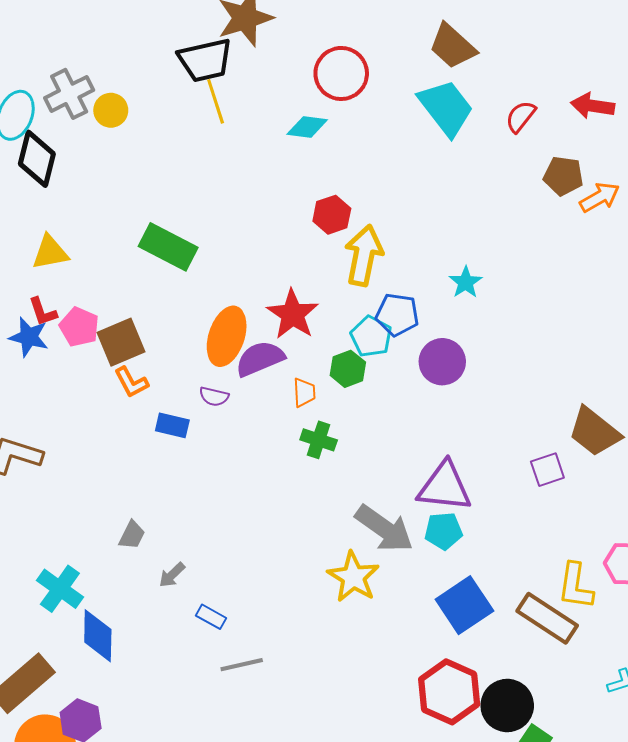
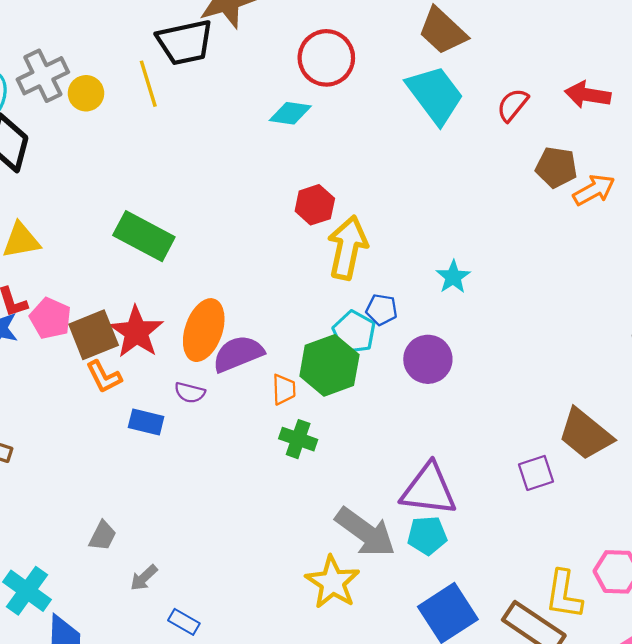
yellow line: (216, 101) -> (148, 84), moved
red star: (293, 314) -> (136, 332), moved
blue pentagon: (397, 315) -> (382, 310), size x0.7
green hexagon: (348, 369) -> (329, 365), size x1.6

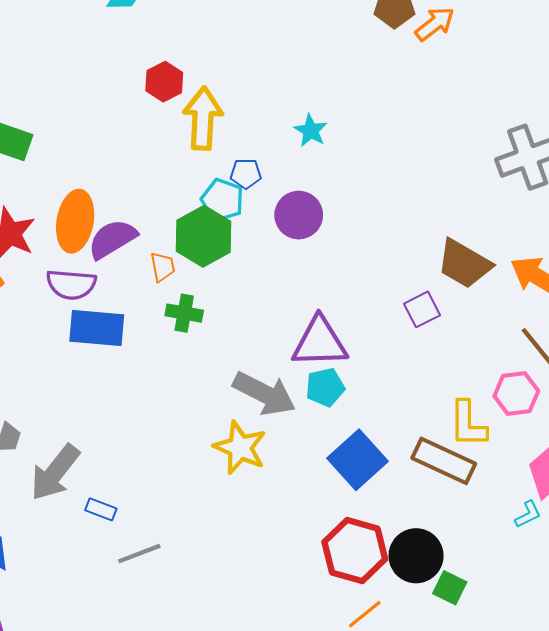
purple semicircle: (190, 393) -> (71, 284), size x1.6
blue rectangle: (146, 422) -> (97, 328), moved, size x1.6
gray arrow: (144, 578) -> (55, 472), size x2.0

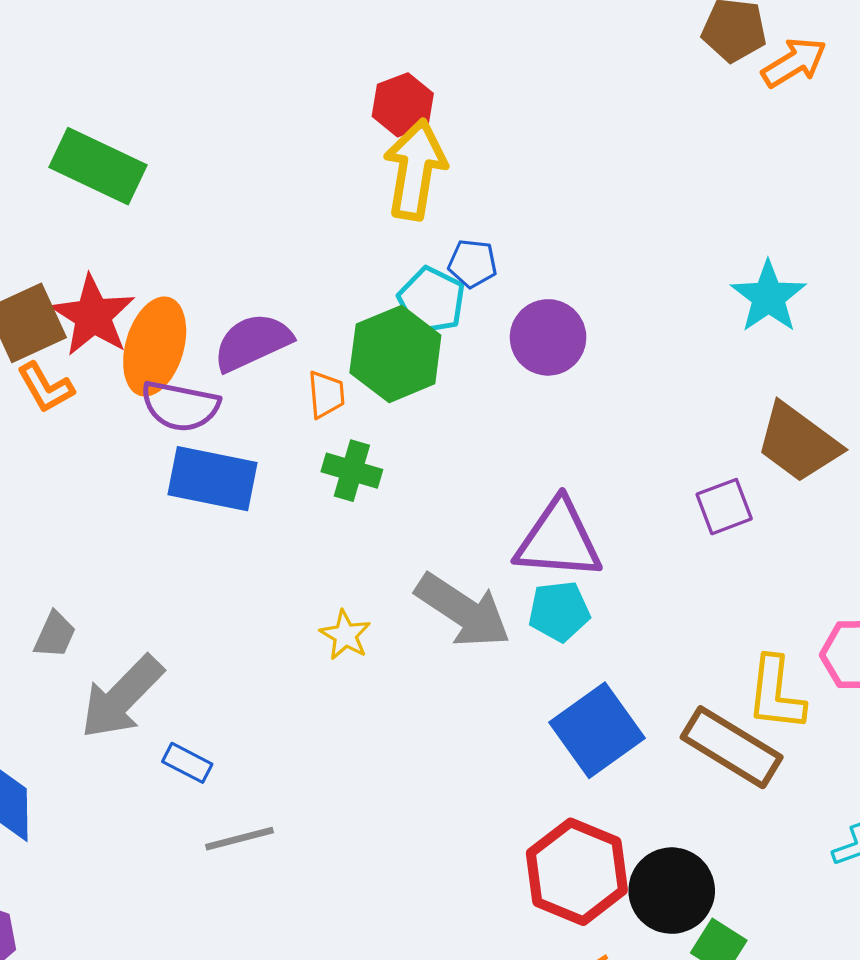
red hexagon: (164, 82) -> (403, 105), moved
cyan star: (311, 131) -> (768, 297), moved, size x1.4
orange ellipse: (75, 221) -> (155, 347), moved
yellow star: (240, 448) -> (345, 635), moved, size x0.6

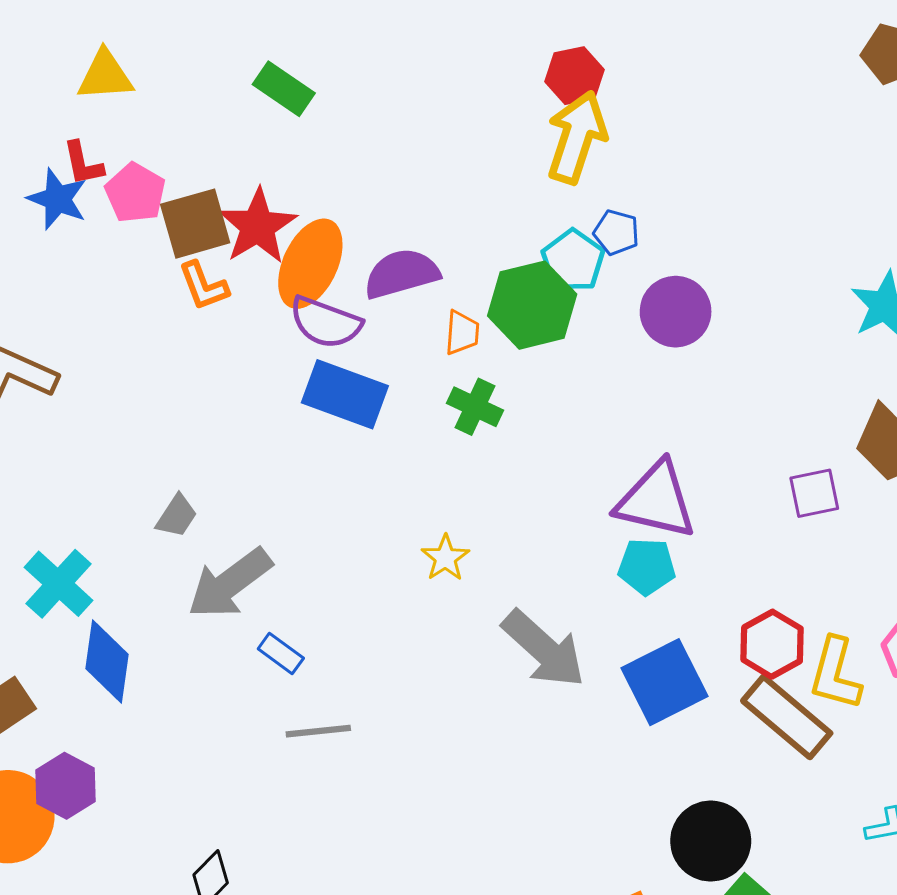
green rectangle: (98, 166) -> (284, 89), size x0.7
gray arrow: (463, 611) -> (544, 649), moved
red hexagon: (577, 872) -> (772, 644), moved, size x0.7

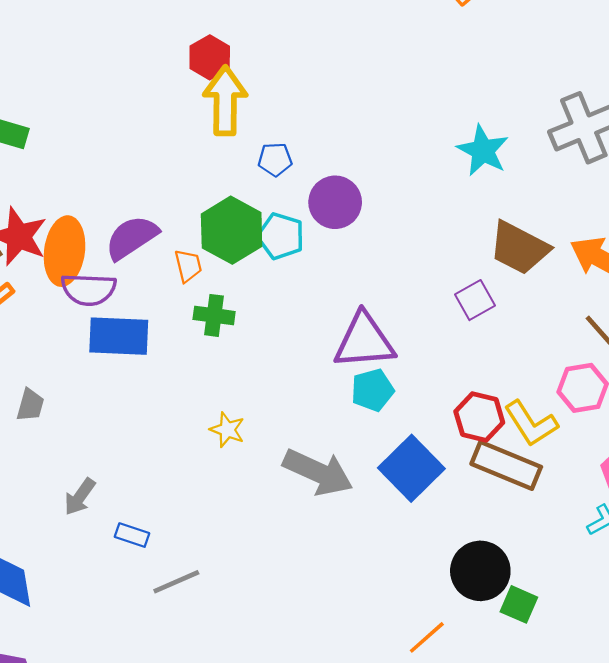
cyan pentagon: (573, 261) -> (281, 236), moved
gray trapezoid: (177, 516) -> (30, 405), moved
gray arrow: (230, 583) -> (80, 497), size x0.6
yellow L-shape: (835, 674) -> (531, 424), turned -30

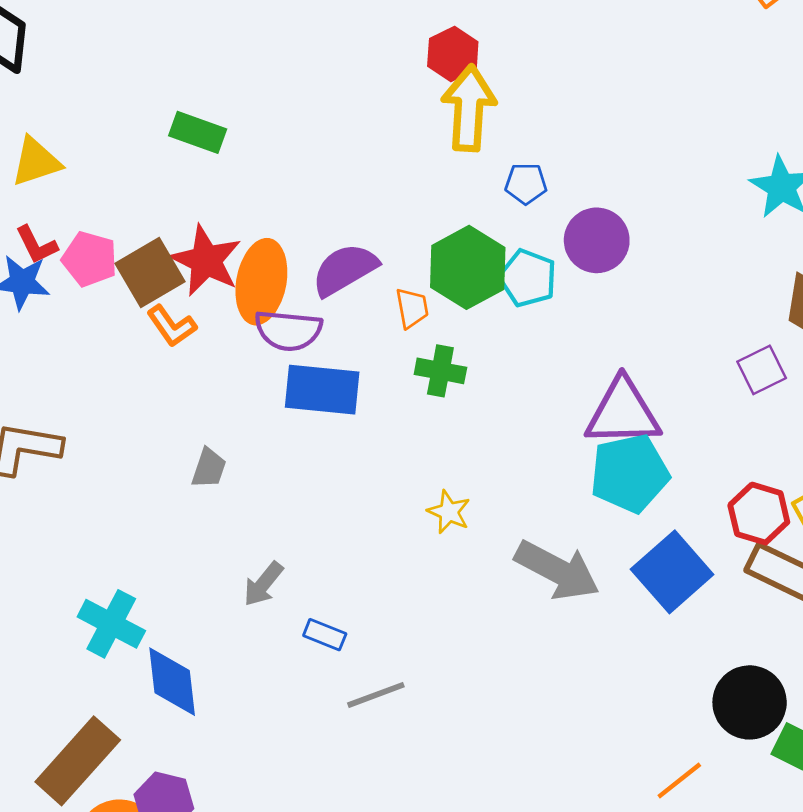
cyan pentagon: (372, 390) -> (630, 473), size x1.5

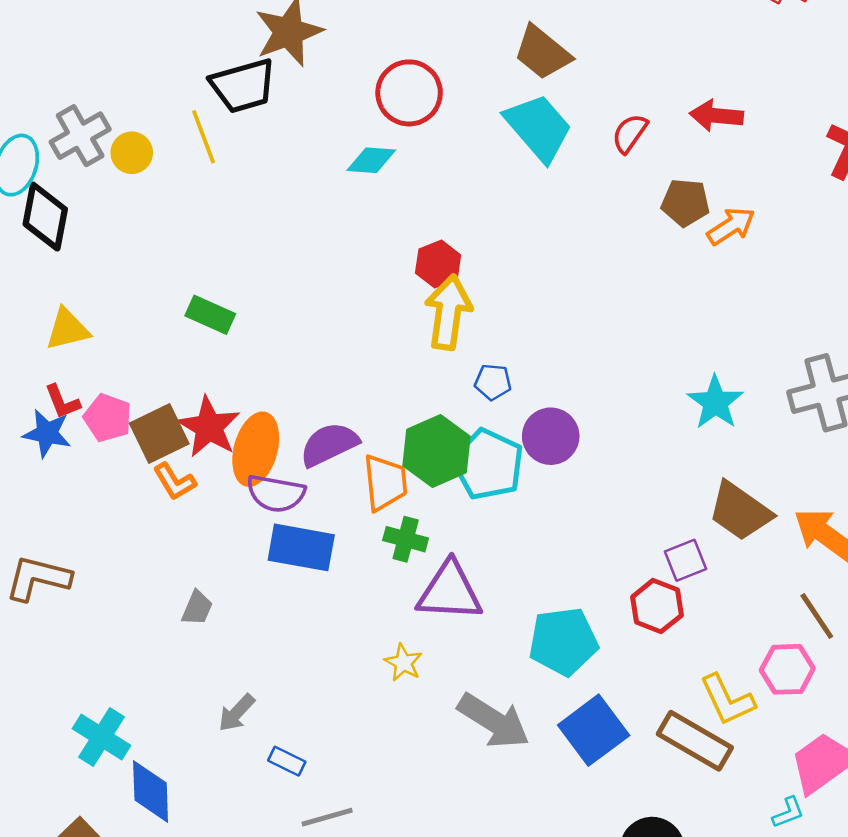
cyan pentagon: (528, 278) -> (488, 464), size x1.4
orange trapezoid: (412, 308) -> (385, 483), size x1.6
purple triangle: (623, 412) -> (450, 591), moved
red hexagon: (759, 514) -> (657, 606), moved

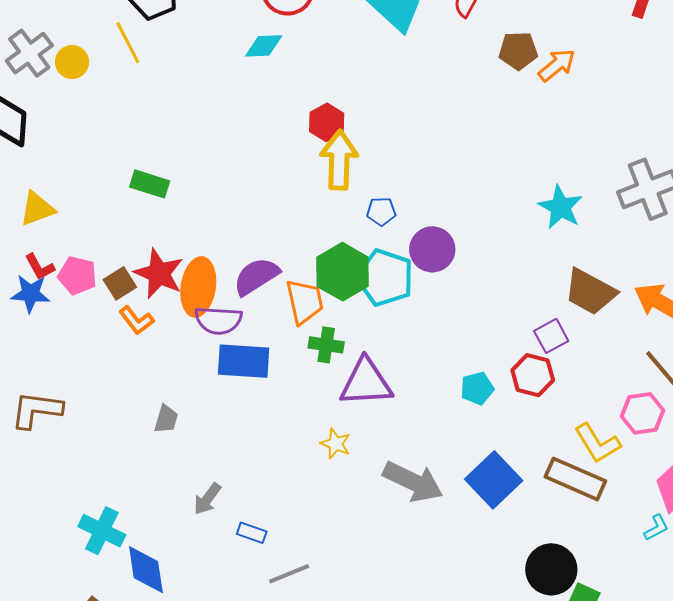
brown square: (159, 434) -> (120, 283), size x0.7
cyan pentagon: (563, 641) -> (477, 388), moved, size x0.6

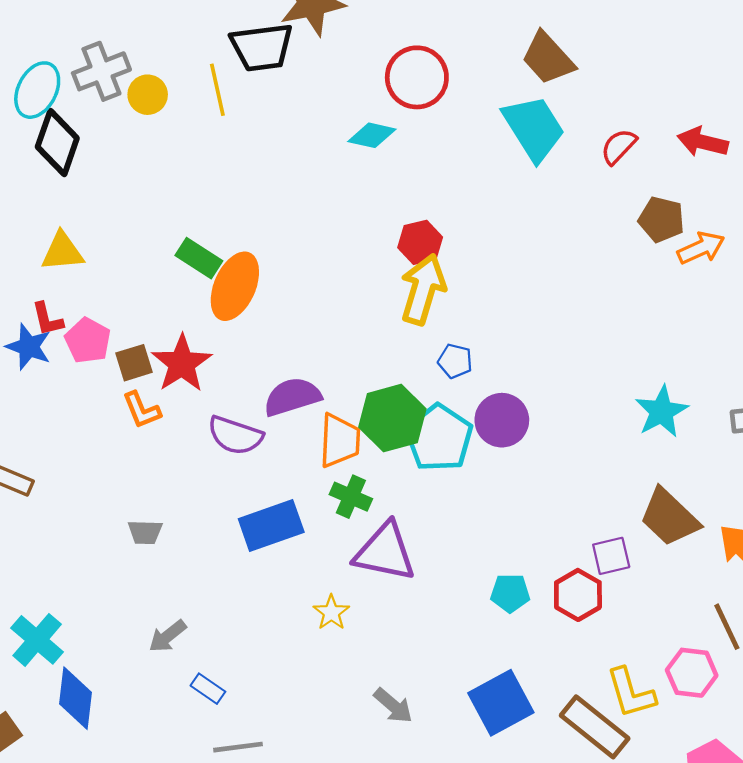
orange ellipse: (198, 287) -> (235, 286), moved
blue rectangle: (244, 361) -> (271, 525), moved, turned -38
gray trapezoid: (166, 419) -> (145, 532), turned 60
gray arrow: (413, 482) -> (393, 706), moved, size x0.6

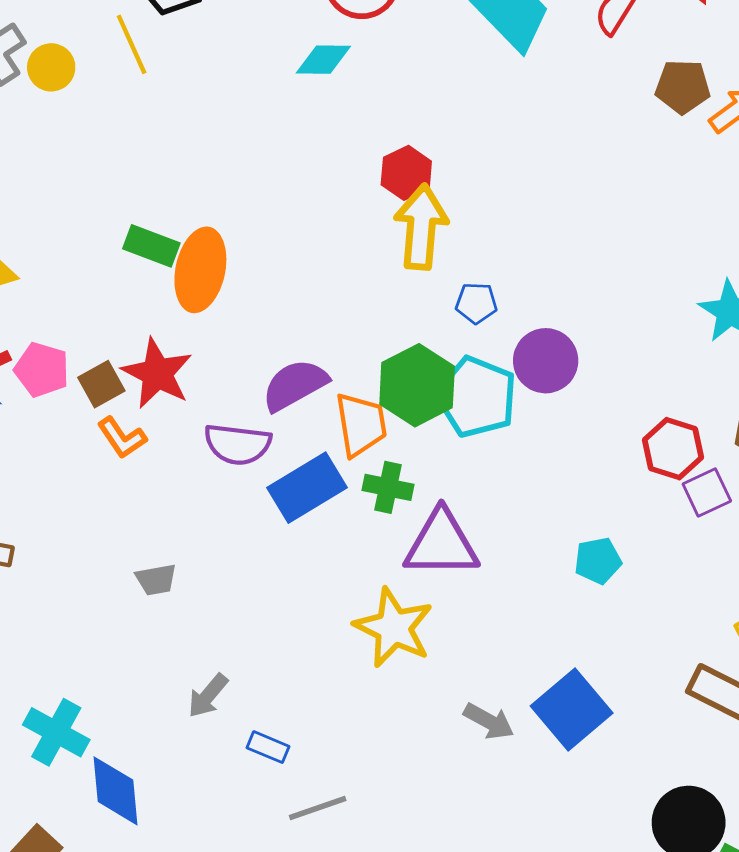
blue rectangle: (271, 525) -> (307, 488), moved
red hexagon: (578, 595) -> (673, 449), moved
yellow star: (331, 612) -> (394, 628), size x1.8
blue square: (501, 703) -> (572, 710), moved

